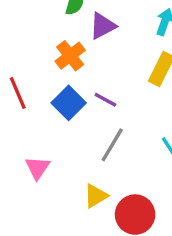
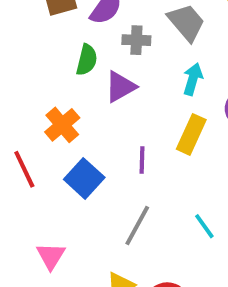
orange cross: (70, 56) -> (62, 125), moved
purple line: (105, 100) -> (142, 160), moved, turned 65

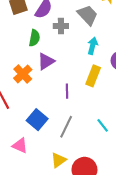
purple triangle: (120, 87) -> (46, 61), moved
blue square: (84, 178) -> (37, 120), moved
pink triangle: (51, 256) -> (20, 146), turned -35

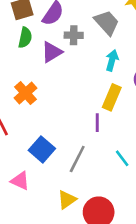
green semicircle: (34, 38) -> (25, 38), moved
purple triangle: (46, 61) -> (52, 52), moved
purple line: (67, 91) -> (97, 123), moved

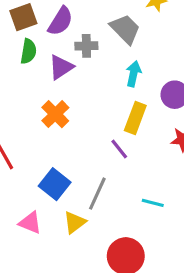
orange cross: (26, 93) -> (55, 114), moved
purple line: (97, 123) -> (119, 149), turned -36
cyan line: (122, 158) -> (153, 203), moved, turned -36
yellow triangle: (67, 200) -> (75, 222), moved

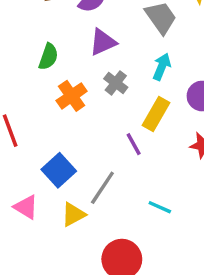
gray cross: (86, 46) -> (116, 83), moved, turned 30
green semicircle: (28, 51) -> (48, 57), moved
purple triangle: (61, 67) -> (103, 42), moved

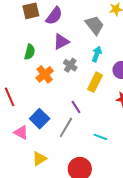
purple line: (134, 144) -> (76, 107), moved
pink triangle: (26, 207) -> (21, 132), moved
yellow triangle: (73, 214) -> (39, 159), moved

